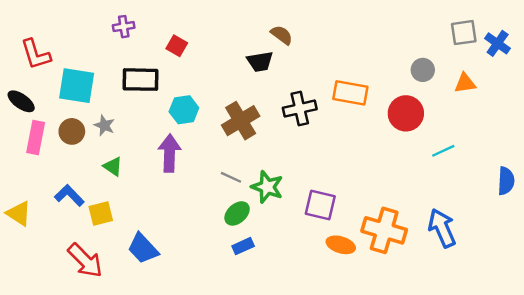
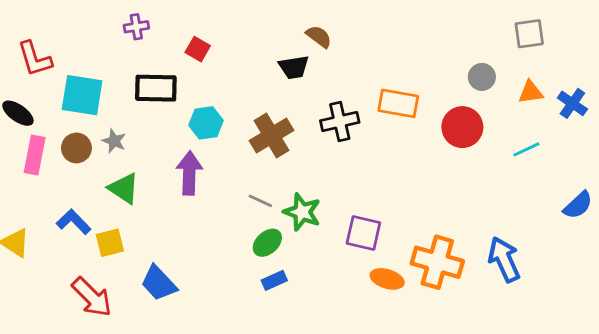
blue cross: (498, 43) -> (572, 103), moved
cyan line: (443, 151) -> (526, 149), moved
green triangle: (113, 166) -> (124, 188), size x1.4
blue semicircle: (506, 181) -> (578, 205), turned 44

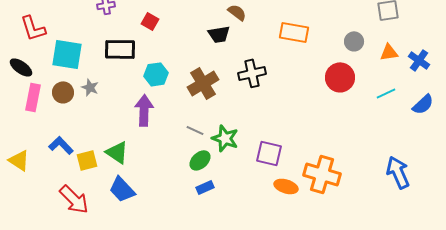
orange rectangle: (398, 103) -> (294, 32), moved
green triangle: (124, 188) -> (117, 152), moved
blue semicircle: (578, 205) -> (423, 104), moved
blue arrow: (504, 259) -> (398, 172), moved

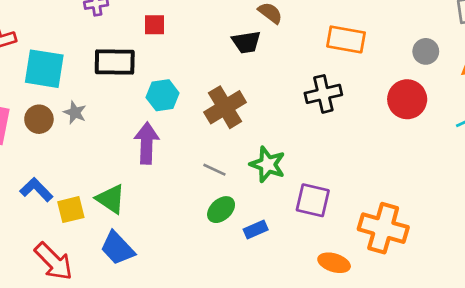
red square: (150, 21) -> (155, 25), turned -30
black cross: (252, 73) -> (323, 94), moved
green star: (225, 138) -> (268, 164), moved
orange ellipse: (286, 186) -> (334, 263), moved
blue rectangle: (205, 187) -> (256, 230), moved

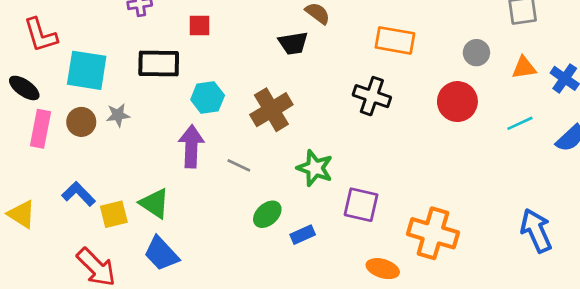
black cross: (323, 94) -> (372, 96), turned 32
gray star: (75, 113) -> (118, 115), turned -30
gray line: (214, 170) -> (239, 165), moved

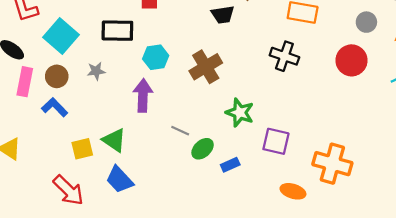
cyan square: (87, 70) -> (61, 36), turned 32
gray star: (118, 115) -> (96, 71), moved
gray line: (239, 165) -> (180, 131), moved
blue L-shape: (79, 194) -> (55, 107), moved

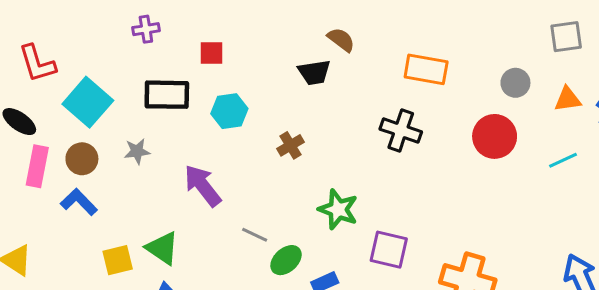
cyan hexagon: (156, 57) -> (229, 111), moved
brown cross: (206, 67) -> (290, 145), size x0.6
purple arrow: (143, 96) -> (203, 186), turned -40

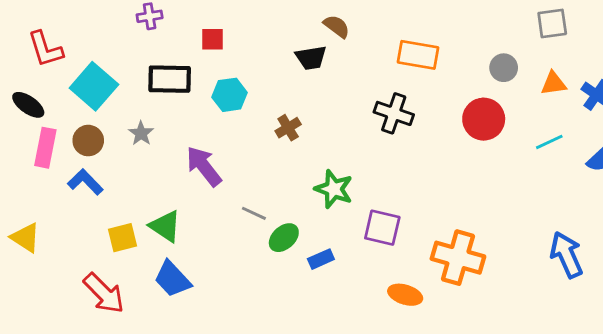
gray star: (137, 151) -> (141, 133), turned -30

